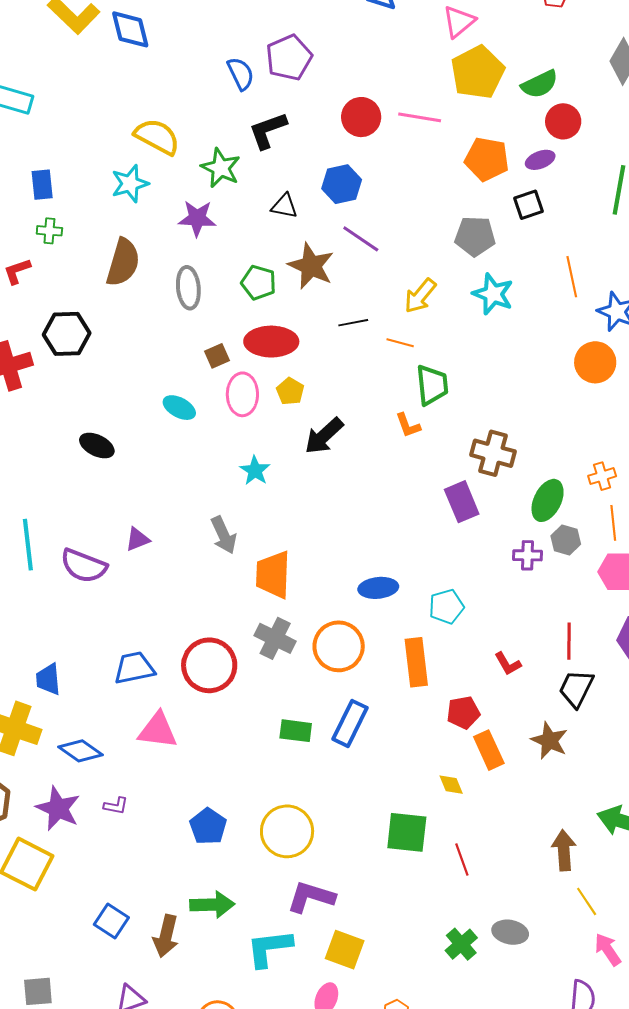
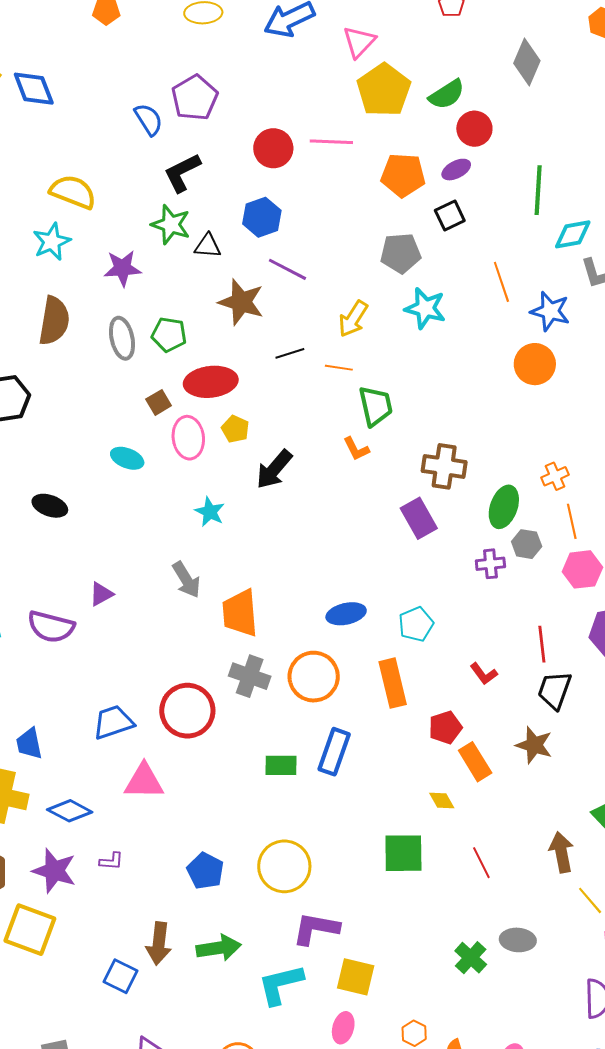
green star: (221, 168) -> (171, 225), moved
green pentagon: (259, 282) -> (169, 335), moved
red line: (462, 860) -> (481, 863), moved
brown arrow: (166, 936) -> (159, 943), moved

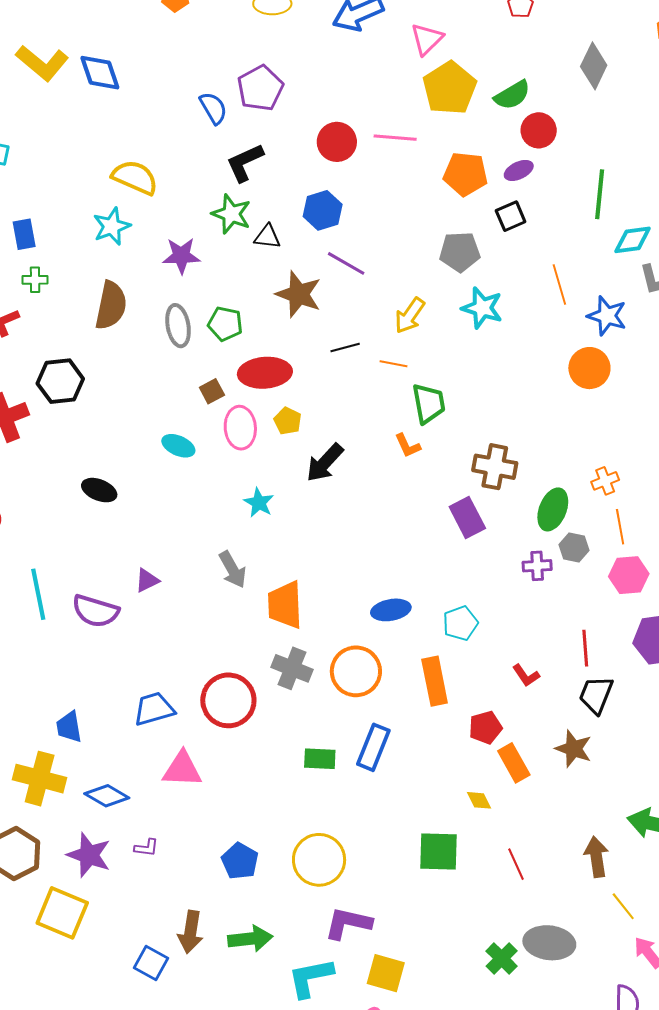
gray ellipse: (518, 940) -> (549, 943), size x1.4

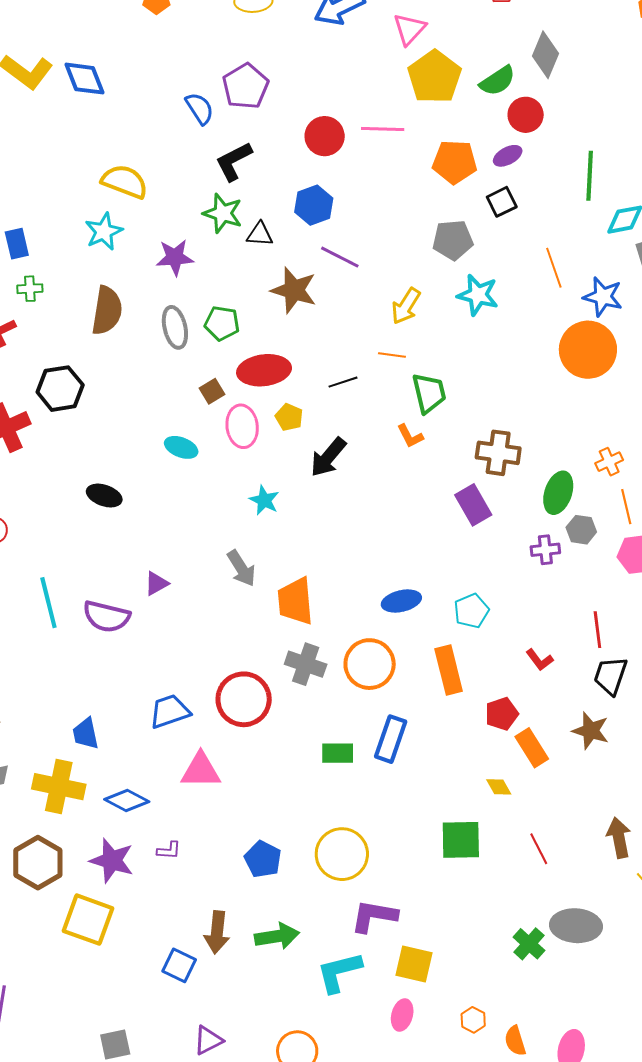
gray diamond: (594, 66) -> (545, 55), moved
black line: (345, 347) -> (343, 382), moved
orange circle: (589, 368) -> (588, 350), size x1.4

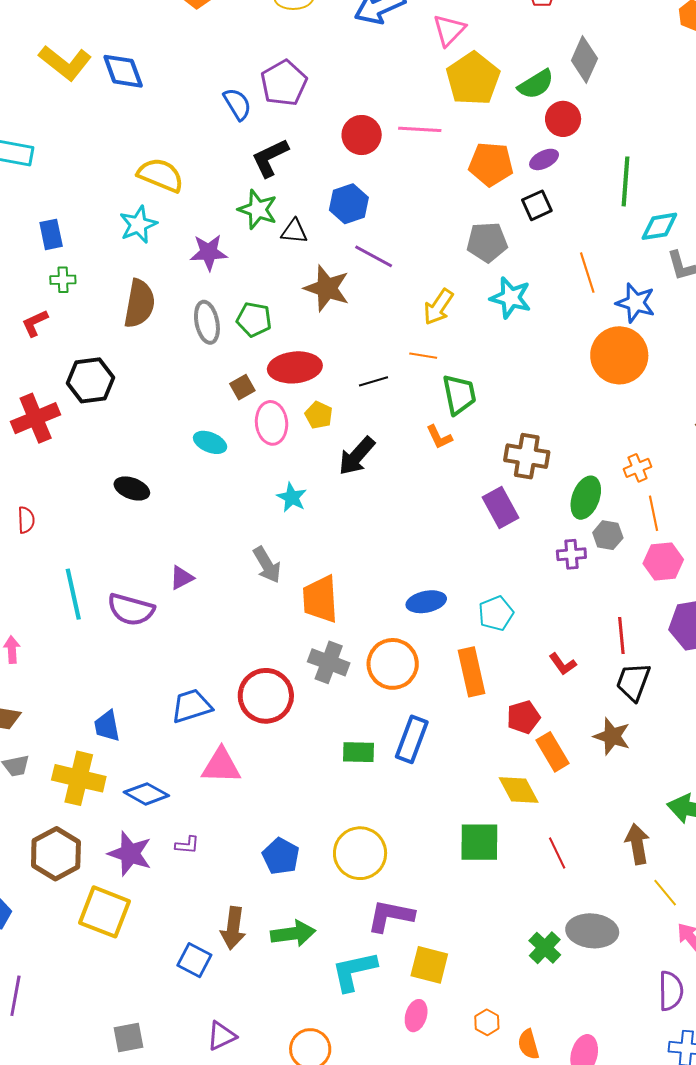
yellow diamond: (499, 787) -> (519, 790), size x1.6

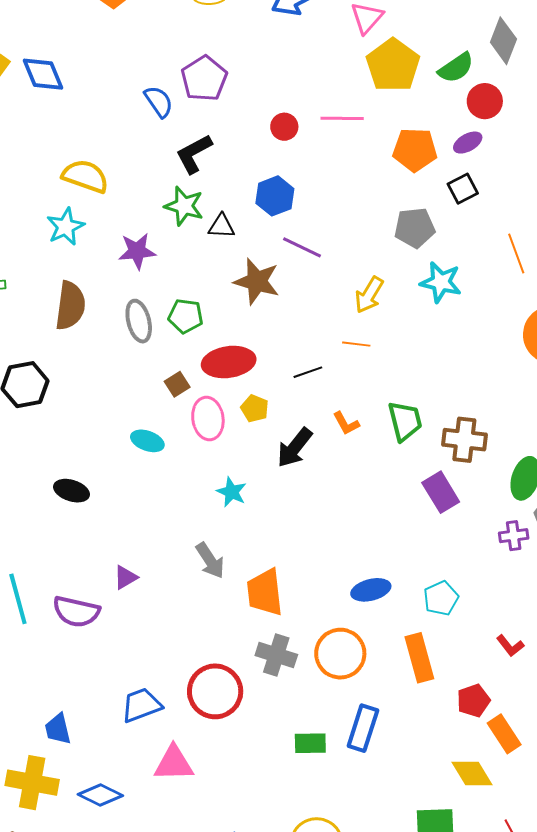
red circle: (362, 135) -> (284, 127), size x0.7
green trapezoid: (459, 394) -> (405, 421), moved
orange L-shape: (439, 437) -> (346, 423), moved

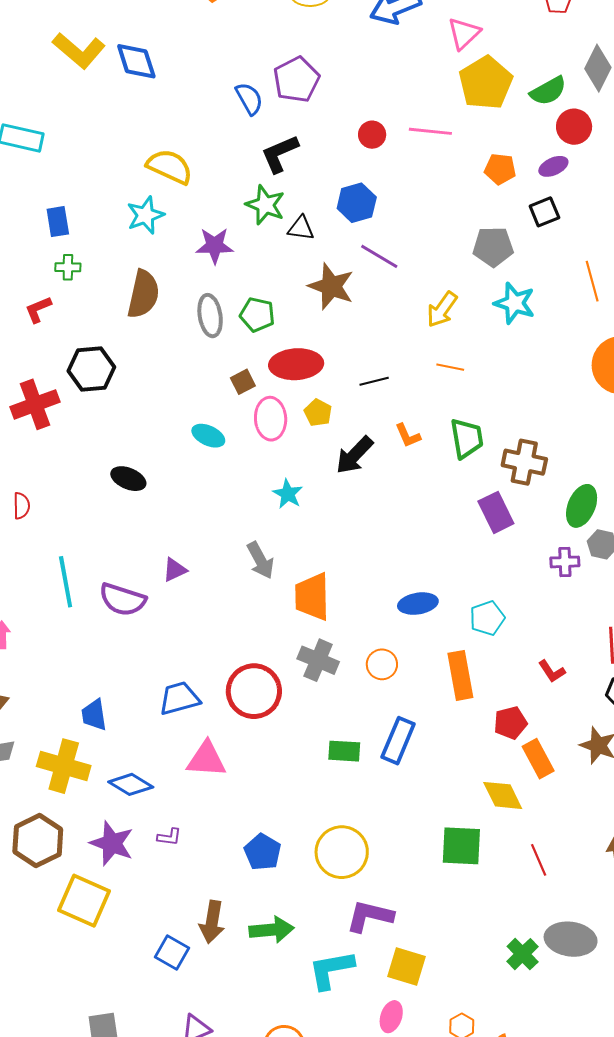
orange pentagon: (415, 150) -> (500, 169), size x0.7
orange line: (356, 344) -> (450, 367), moved
orange circle: (340, 654) -> (382, 664), size x0.6

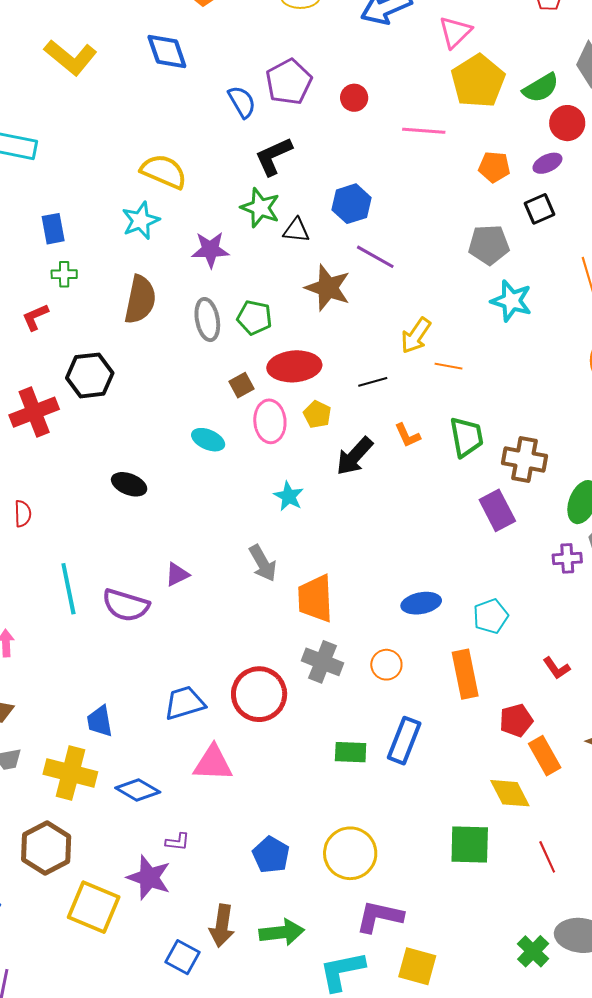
blue diamond: (136, 61) -> (167, 52), moved
red circle: (372, 135) -> (354, 98), moved
yellow arrow: (442, 309) -> (416, 336), moved
purple star: (112, 843) -> (149, 878), moved

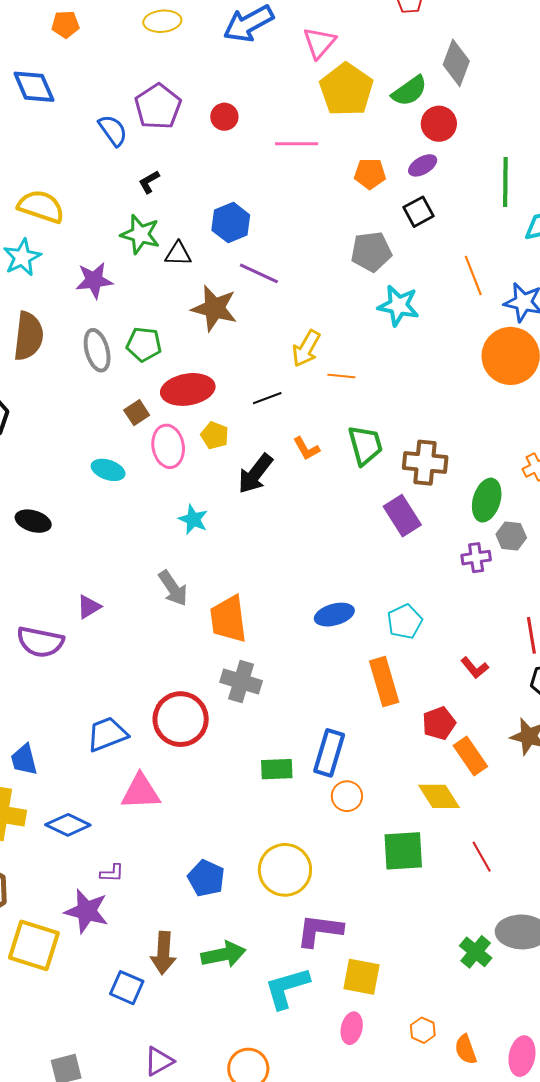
black L-shape: (274, 156) -> (149, 182), size x0.6
orange circle: (386, 665) -> (347, 796), moved

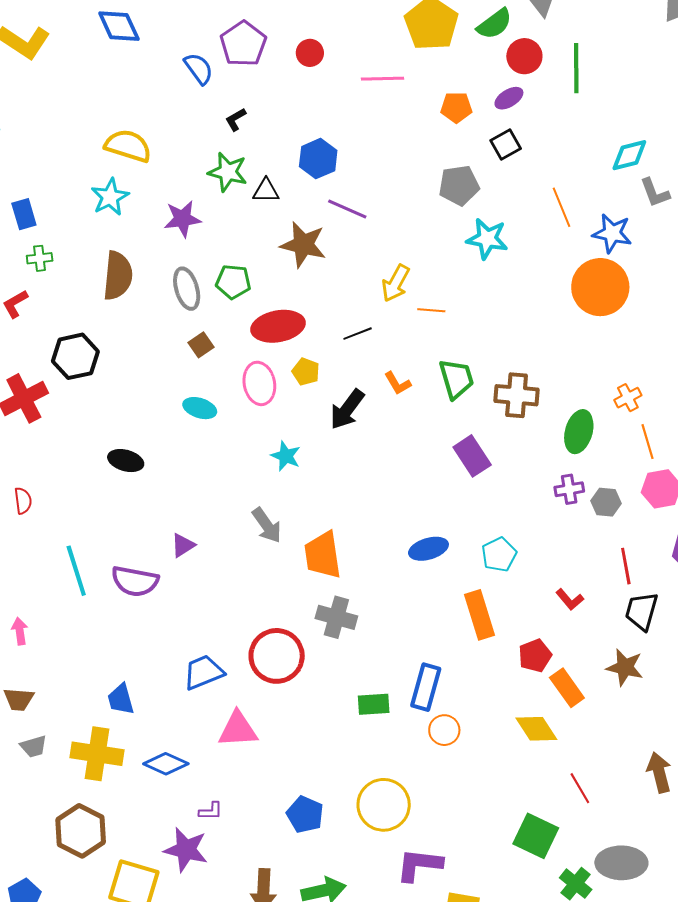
green line: (505, 182) -> (576, 68), moved
brown square: (137, 413) -> (201, 345), moved
purple rectangle: (402, 516) -> (472, 456), moved
gray hexagon: (511, 536) -> (606, 502), moved
green square: (403, 851) -> (536, 836), moved, turned 30

